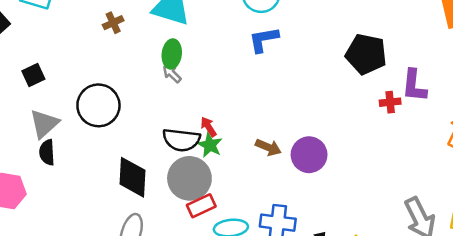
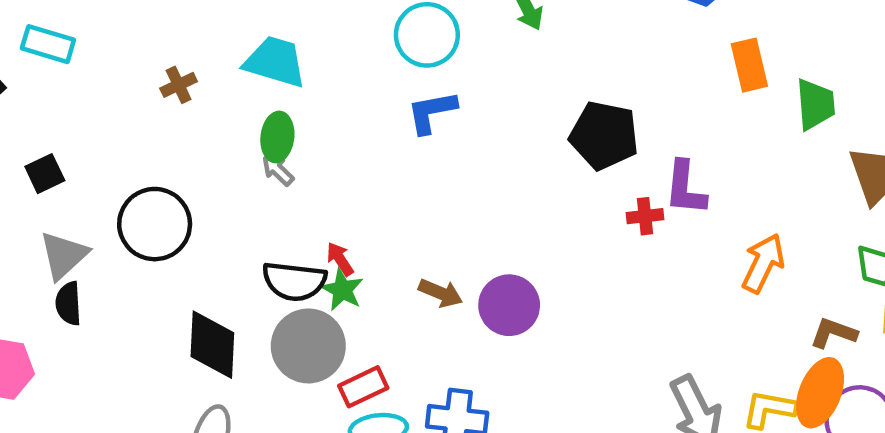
red rectangle: (201, 206) -> (363, 387), moved

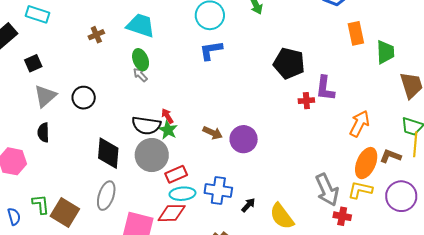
green ellipse: (277, 137) -> (141, 60), turned -30
black square: (45, 174) -> (33, 63), moved
black circle: (155, 224) -> (84, 98), size x0.7
gray triangle: (64, 255) -> (45, 96), moved
orange ellipse: (820, 393) -> (366, 163), moved

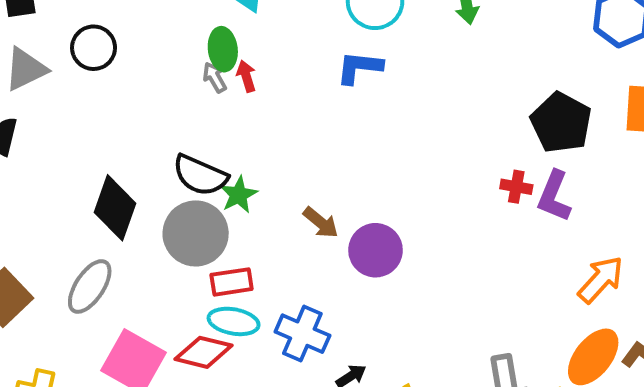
black pentagon: (289, 63) -> (561, 123), moved
black circle: (84, 98) -> (94, 48), moved
red cross: (306, 101) -> (516, 187), moved
red arrow: (167, 116) -> (246, 76), moved

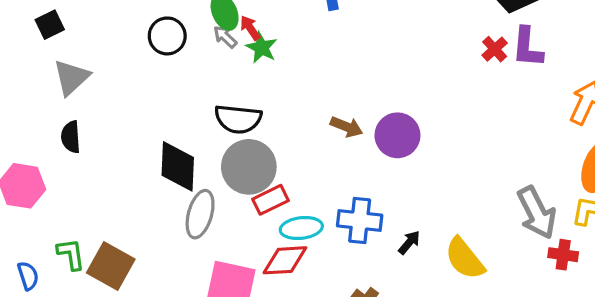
black circle: (94, 48) -> (167, 36), moved
red cross: (516, 187) -> (495, 49), turned -35
green star: (239, 195) -> (262, 48), moved
red rectangle: (232, 282) -> (270, 200), moved
gray ellipse: (90, 286) -> (200, 214), moved

